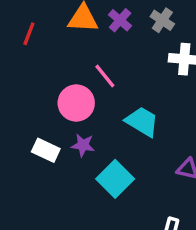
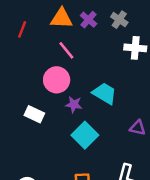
pink line: (105, 76) -> (66, 50), moved
purple star: (83, 145) -> (74, 104), moved

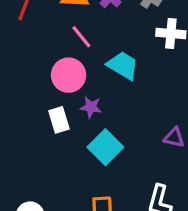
cyan trapezoid: (105, 93) -> (123, 66), moved
white rectangle: (34, 114) -> (59, 120), moved, turned 48

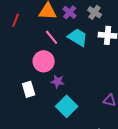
cyan trapezoid: (123, 66) -> (78, 37), moved
white rectangle: (59, 120) -> (29, 89), moved

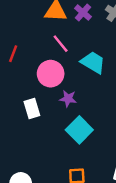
red line: (16, 20) -> (13, 54), moved
cyan trapezoid: (78, 37) -> (93, 62), moved

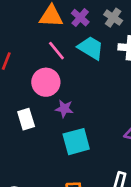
cyan trapezoid: (93, 62) -> (91, 48), moved
cyan square: (79, 130) -> (76, 142), turned 30

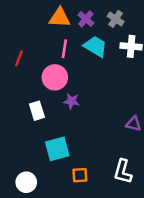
pink line: (56, 51) -> (64, 49), turned 48
cyan square: (76, 142) -> (57, 149), moved

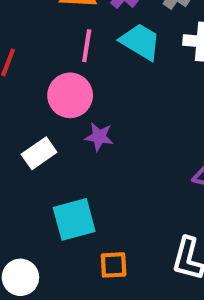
white rectangle: (37, 111) -> (39, 153), turned 72

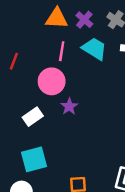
purple star: (99, 137) -> (69, 107), turned 30
cyan square: (74, 219) -> (34, 159), moved

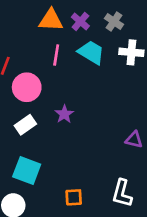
pink circle: (52, 81) -> (27, 87), moved
cyan square: (34, 159) -> (27, 170), turned 36

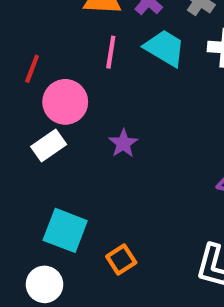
white rectangle: (25, 125) -> (49, 145), moved
orange square: (74, 197) -> (121, 260), moved, turned -30

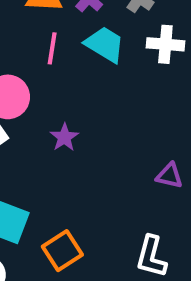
orange square: (121, 260) -> (62, 251), size x1.4

